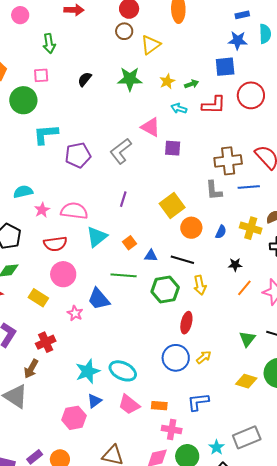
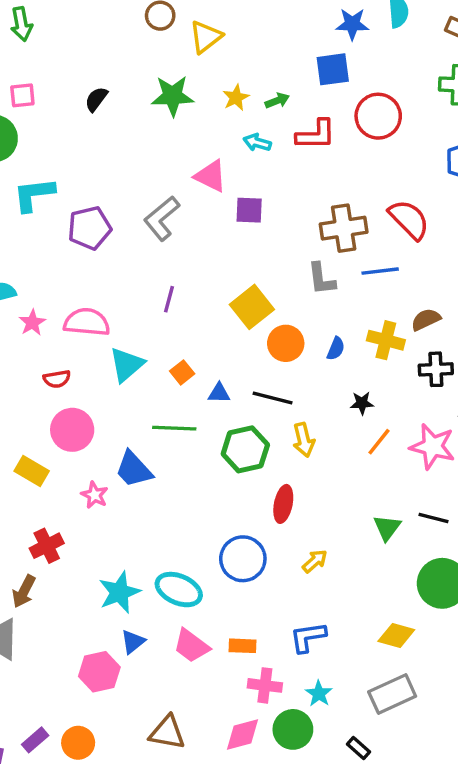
green arrow: (49, 44) -> (21, 24), moved
red semicircle: (55, 244) -> (57, 379), size x0.7
blue circle: (176, 358) -> (243, 559), moved
yellow diamond: (246, 381) -> (396, 636), moved
cyan star: (217, 447) -> (319, 694), moved

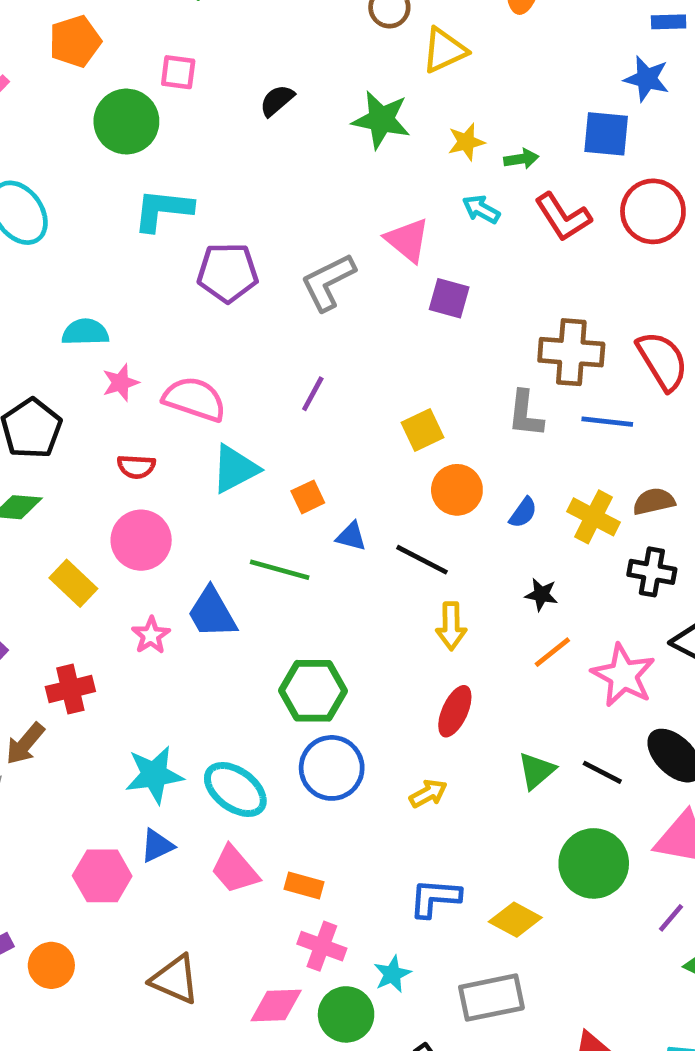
red L-shape: (316, 135) -> (563, 217), turned 45
yellow square: (252, 307) -> (423, 430), size x0.7
green hexagon: (245, 449) -> (313, 691), moved
red ellipse: (283, 504) -> (455, 711), moved
blue L-shape: (308, 637) -> (435, 898), moved

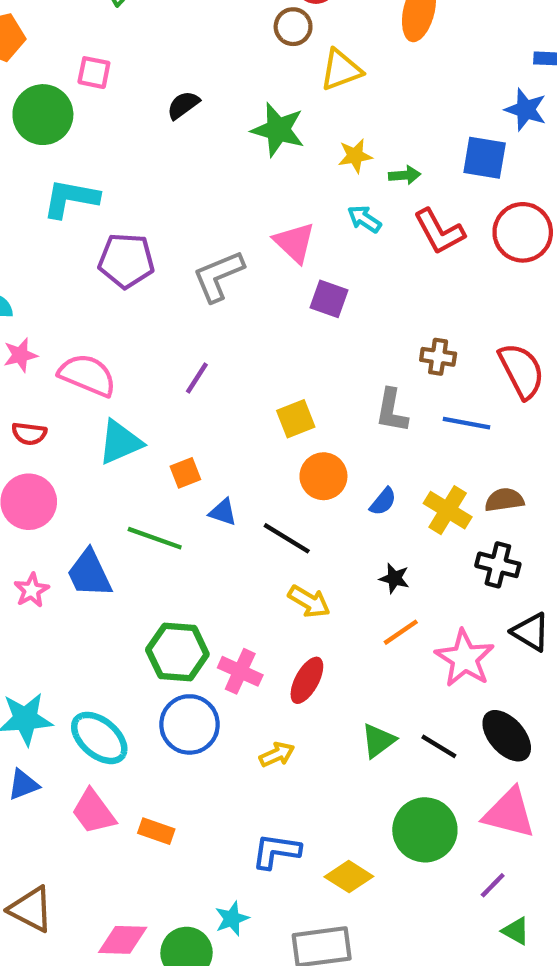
brown cross: (571, 352) -> (438, 357), size x0.6
yellow arrow: (451, 626) -> (309, 601), turned -63
pink cross: (322, 946) -> (240, 671), moved

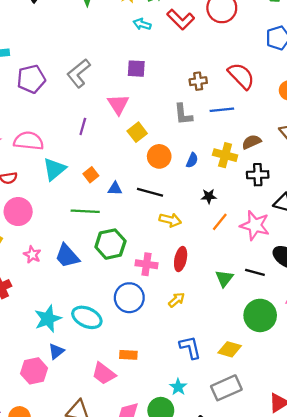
pink triangle: (294, 243) -> (118, 104), moved, turned 30
blue trapezoid: (89, 573) -> (67, 256), moved
green hexagon: (177, 652) -> (110, 244), moved
pink trapezoid: (93, 812) -> (104, 374), moved
blue L-shape: (276, 851) -> (190, 347), turned 85

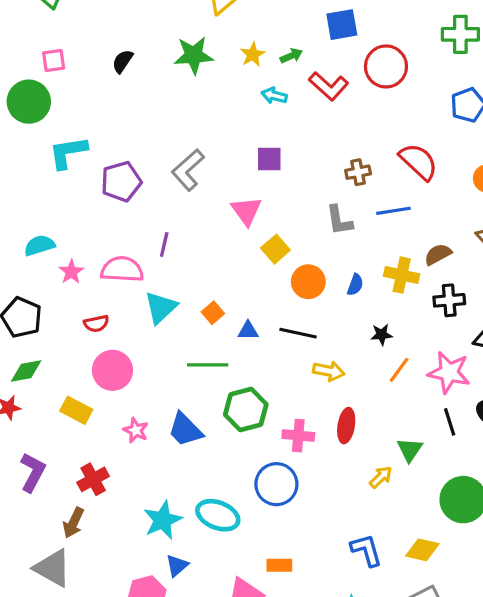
purple line: (83, 126) -> (164, 244), moved
black line: (255, 272) -> (450, 422), moved, turned 60
yellow arrow: (177, 300) -> (381, 477), moved

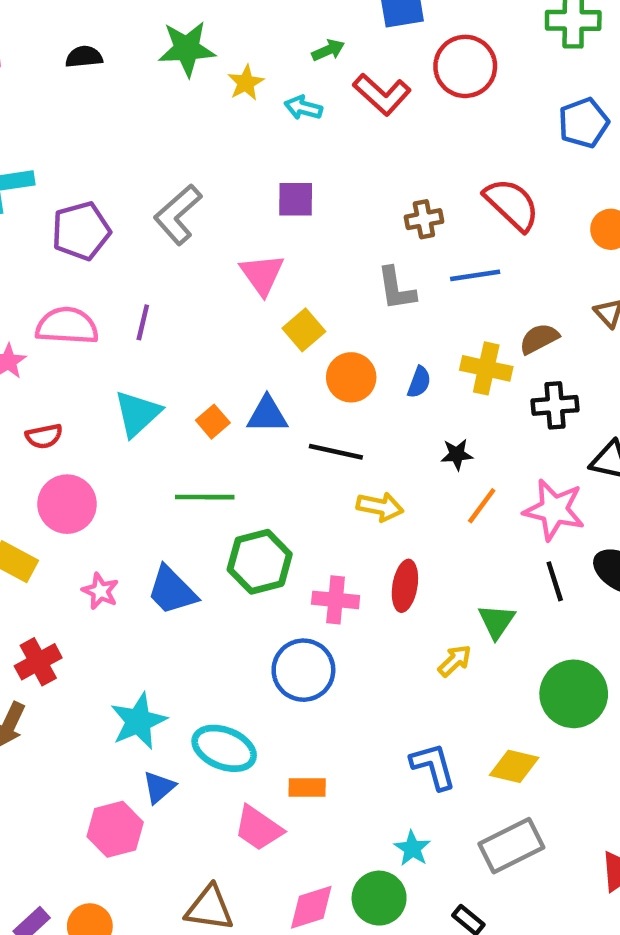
yellow star: (253, 55) -> (246, 83), moved
black semicircle: (123, 61) -> (84, 57), turned 50
pink semicircle: (122, 269) -> (67, 326), moved
blue triangle: (248, 331) -> (267, 415), moved, size x1.4
cyan ellipse: (218, 515) -> (224, 748), moved

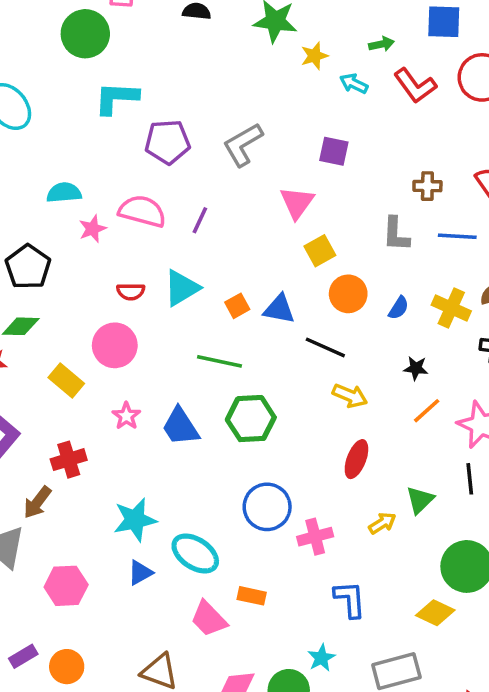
red semicircle: (44, 436) -> (131, 292), moved
pink cross: (336, 600) -> (315, 537), moved, turned -32
yellow diamond: (514, 766) -> (435, 613), moved
pink hexagon: (115, 829) -> (66, 586), moved

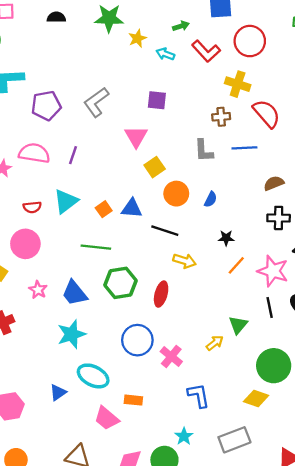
yellow cross: (451, 308) -> (238, 84), moved
red ellipse: (356, 459) -> (161, 294), moved
cyan star: (135, 520) -> (71, 334), moved
pink cross: (315, 537) -> (171, 356), turned -30

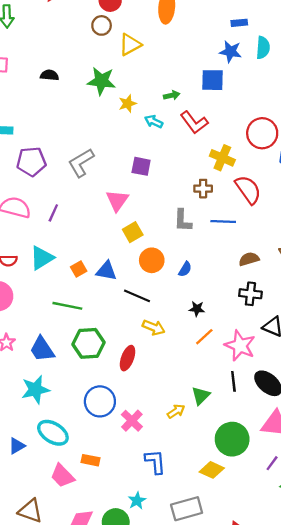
red circle: (250, 41) -> (262, 133), moved

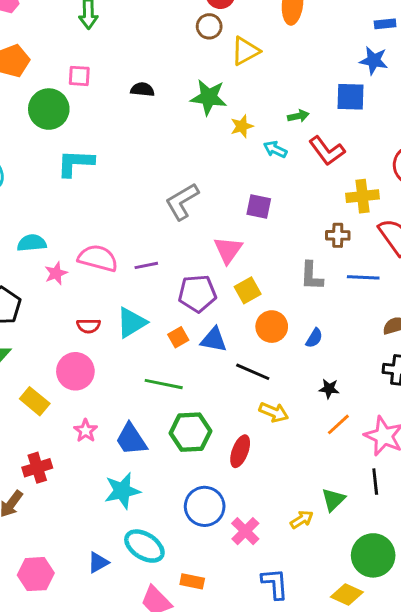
yellow cross: (222, 158) -> (362, 196), turned -30
purple pentagon: (31, 162) -> (197, 293), moved
purple line: (53, 213) -> (146, 265), turned 54

